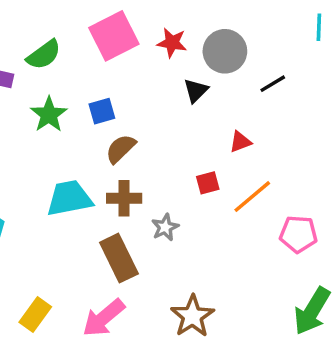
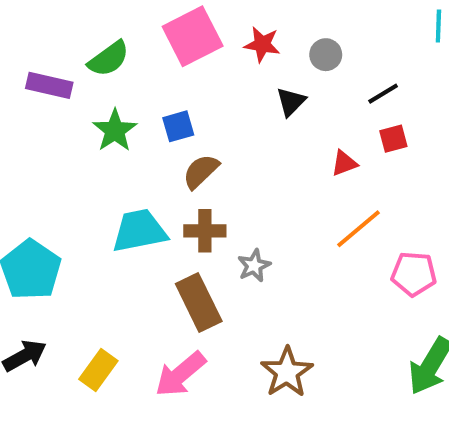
gray circle: (225, 51) -> (326, 55), size x0.6
red square: (208, 183) -> (393, 139), moved

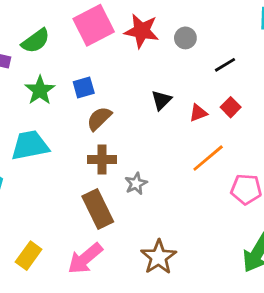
red star: (262, 44) -> (142, 31), size x1.4
black triangle: (291, 102) -> (161, 100), moved
red square: (393, 139) -> (231, 107), moved, turned -30
cyan trapezoid: (139, 231) -> (30, 145), moved

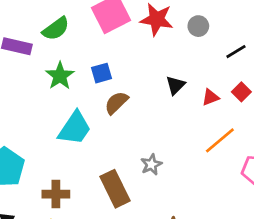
cyan trapezoid: (30, 145) -> (75, 128), moved, turned 135
brown cross: (102, 160) -> (56, 194), moved

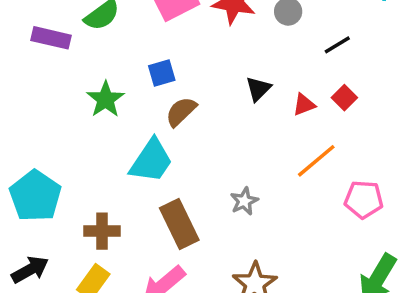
green star: (60, 76) -> (106, 99), moved
cyan trapezoid: (75, 128) -> (151, 161), moved
gray star: (151, 165) -> (244, 201), moved

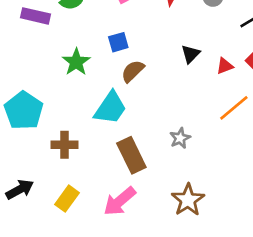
cyan pentagon: (35, 196) -> (24, 111), moved
brown cross: (102, 231) -> (64, 145), moved

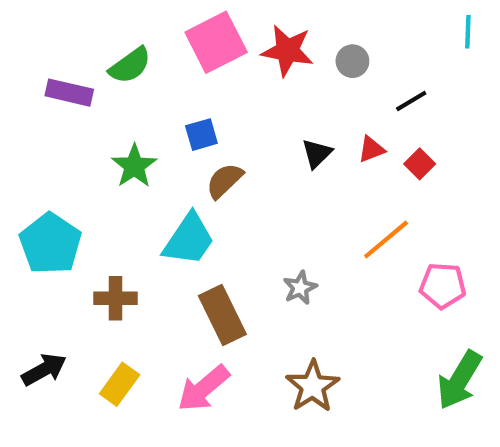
red triangle: (225, 66) -> (371, 149), moved

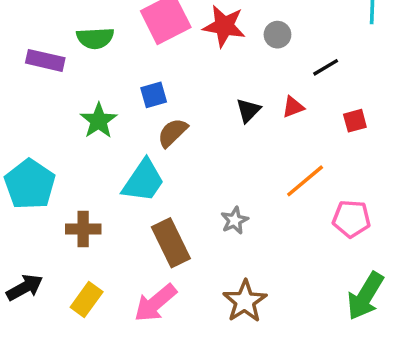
green semicircle: (130, 65) -> (95, 38), turned 33
red square: (420, 164) -> (355, 121), moved, turned 30

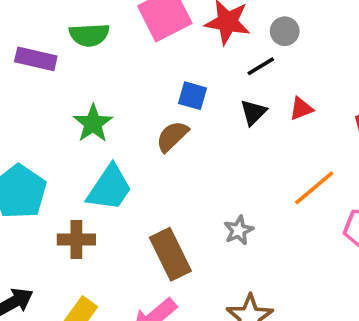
black line: (326, 67) -> (261, 66), moved
blue square: (154, 95) -> (192, 96), moved, turned 32
cyan trapezoid: (143, 181) -> (110, 188), moved

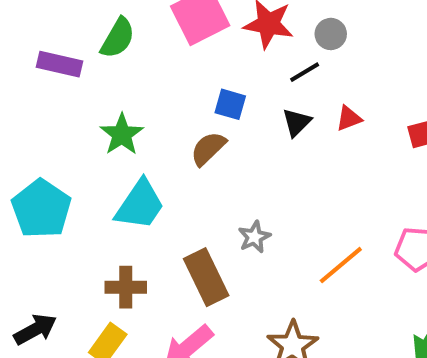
green semicircle: (89, 35) -> (118, 38), turned -57
orange line: (314, 188) -> (341, 265), moved
gray star: (239, 230) -> (254, 237), moved
brown cross: (76, 240) -> (126, 287), moved

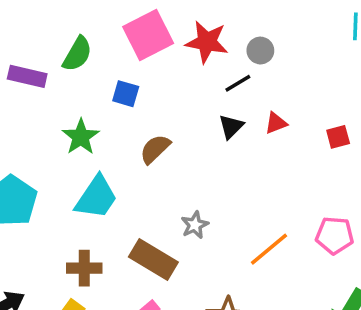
blue square: (230, 104) -> (126, 94), moved
brown rectangle: (206, 277) -> (153, 259), turned -33

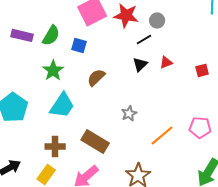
green semicircle: (77, 54) -> (51, 35), moved
gray star: (195, 225) -> (129, 113), moved

